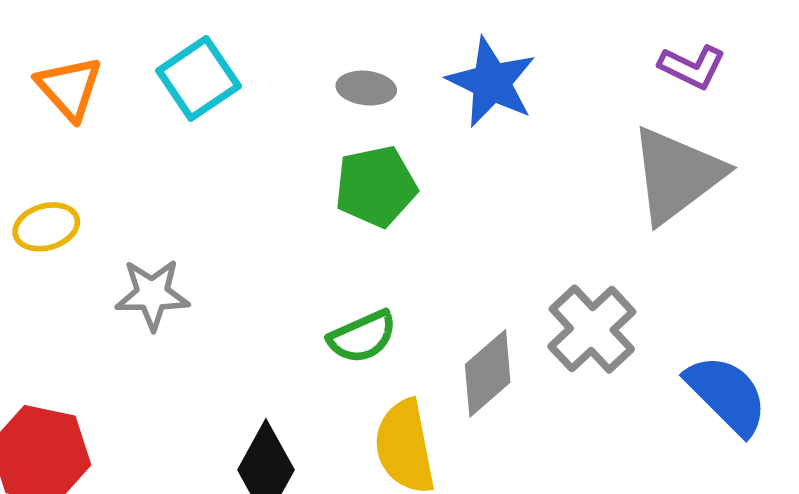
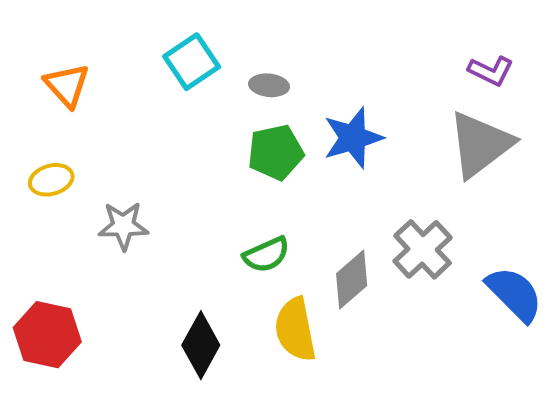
cyan square: (199, 78) -> (192, 62), moved
blue star: (492, 82) -> (353, 138), moved, turned 30

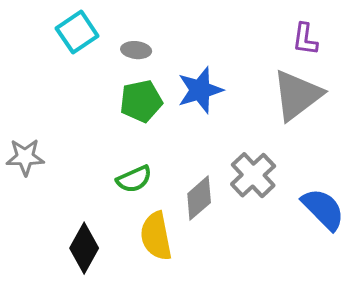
purple L-shape: (491, 71) -> (305, 39), turned 72

